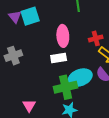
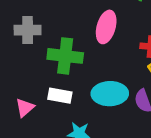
white rectangle: (59, 58) -> (60, 96), moved
green cross: (66, 87) -> (65, 56), moved

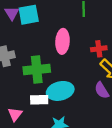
cyan ellipse: (110, 94) -> (60, 91), moved

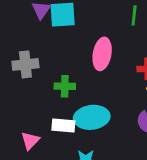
green cross: (37, 69) -> (65, 86), size x0.6

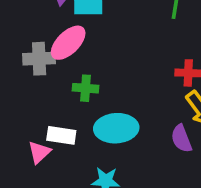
pink ellipse: (102, 54) -> (68, 43), moved, turned 32
white rectangle: (63, 126) -> (61, 135), moved

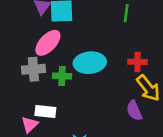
gray cross: (39, 59) -> (33, 69), moved
cyan ellipse: (116, 128) -> (90, 63), moved

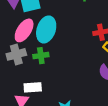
cyan ellipse: (90, 63) -> (46, 29), moved, turned -55

